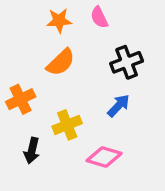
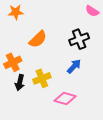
pink semicircle: (99, 17) -> (92, 11), moved, turned -32
orange star: (59, 21) -> (16, 12), moved
black arrow: (32, 151) -> (20, 82), moved

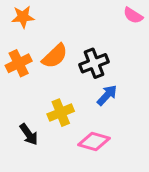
black cross: (79, 39) -> (94, 63), moved
orange cross: (13, 62) -> (19, 63), moved
black arrow: (20, 82) -> (29, 134), moved, turned -49

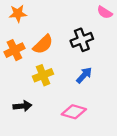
black cross: (94, 63) -> (82, 40), moved
yellow cross: (61, 113) -> (43, 75), moved
black arrow: (29, 134) -> (22, 106), turned -60

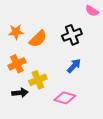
orange star: (18, 14) -> (16, 32), moved
orange cross: (14, 50) -> (17, 64), moved
yellow cross: (43, 75) -> (38, 80), moved

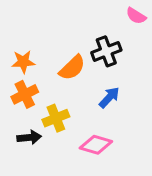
orange star: (16, 32) -> (23, 62), moved
orange semicircle: (38, 39) -> (72, 68), moved

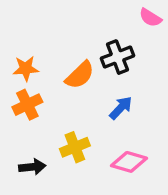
yellow cross: (56, 118) -> (75, 147), moved
black arrow: (29, 137) -> (32, 167), moved
pink diamond: (96, 145) -> (129, 162), moved

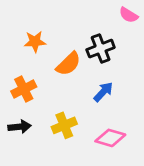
orange star: (26, 69) -> (35, 42), moved
black arrow: (32, 167) -> (20, 127), moved

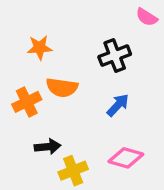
orange semicircle: (68, 64) -> (62, 88), moved, turned 52
yellow cross: (64, 125) -> (73, 171), moved
black arrow: (20, 127) -> (48, 147), moved

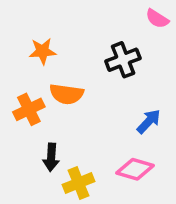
blue arrow: (118, 105) -> (149, 121), moved
black arrow: (48, 147) -> (51, 157), turned 100

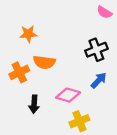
black cross: (123, 60) -> (96, 50), moved
pink diamond: (135, 169) -> (68, 95), moved
yellow cross: (78, 183) -> (79, 121), moved

